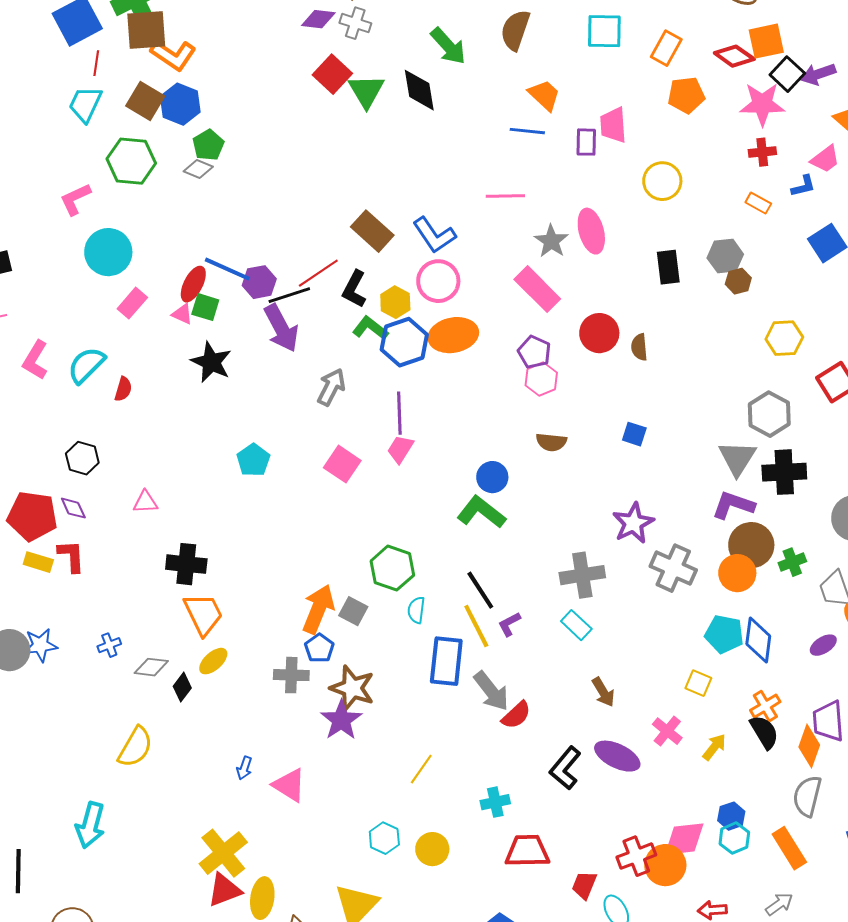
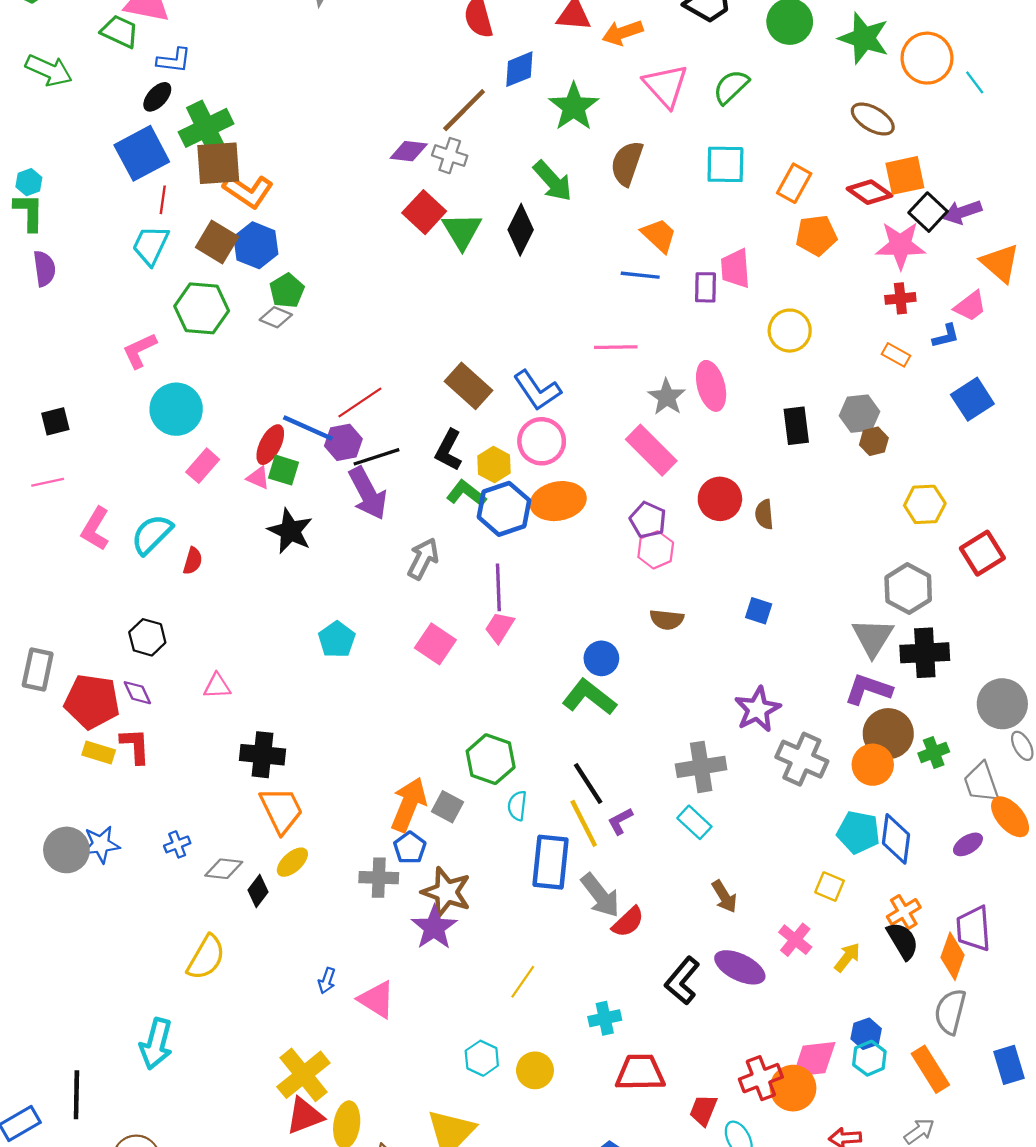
black diamond: (419, 90) -> (521, 230), turned 36
red line: (318, 273) -> (360, 403), moved

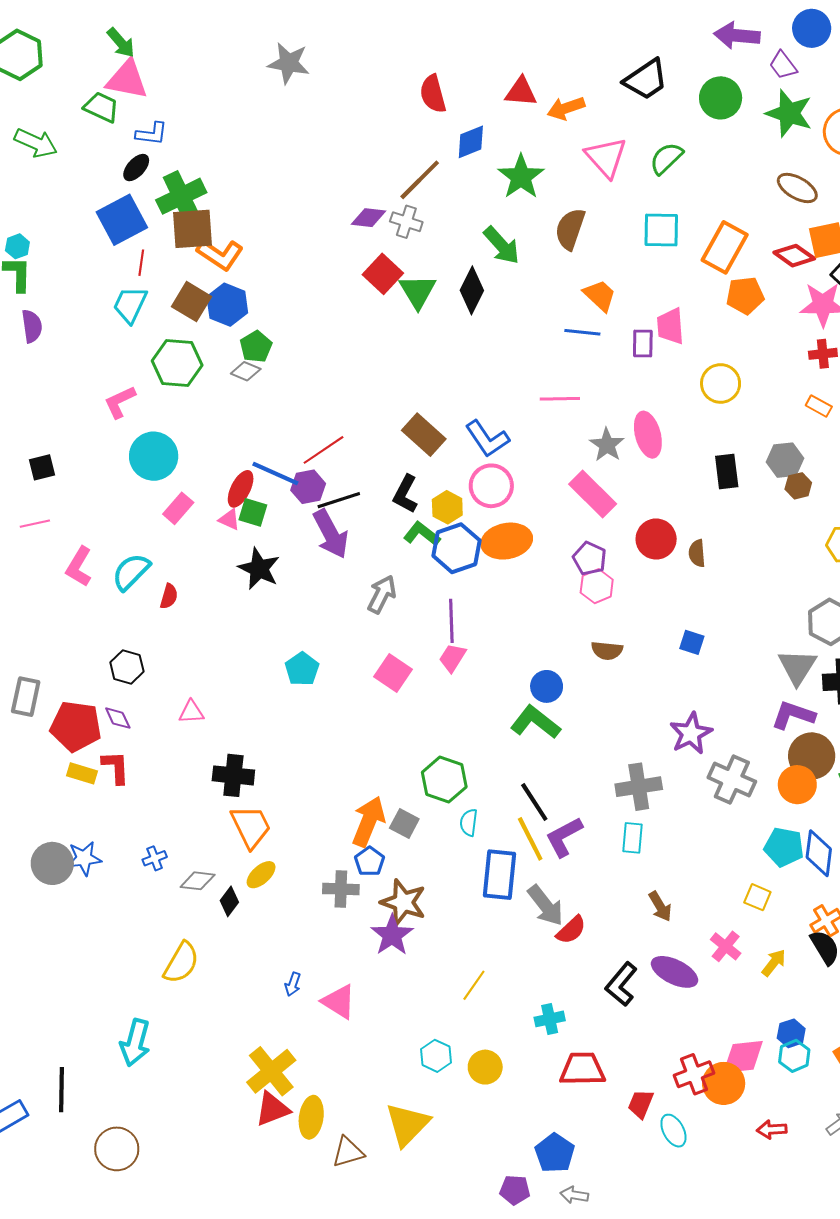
orange rectangle: (794, 183) -> (725, 247), size x1.4
purple L-shape: (620, 821) -> (564, 837), size x1.6
cyan rectangle: (694, 822) -> (633, 838), turned 52

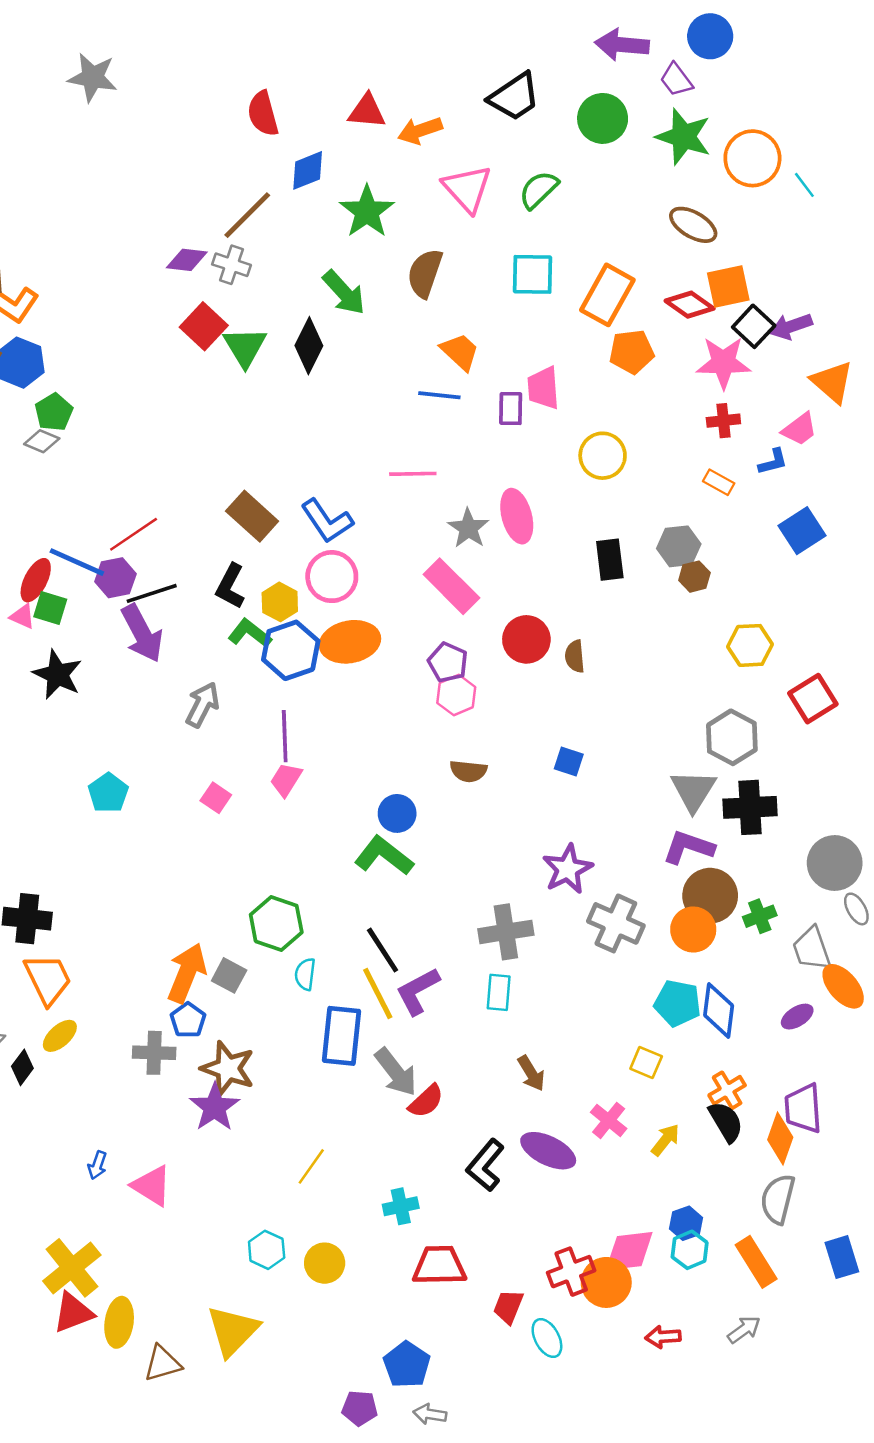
pink square: (393, 673) -> (216, 798), size x0.7

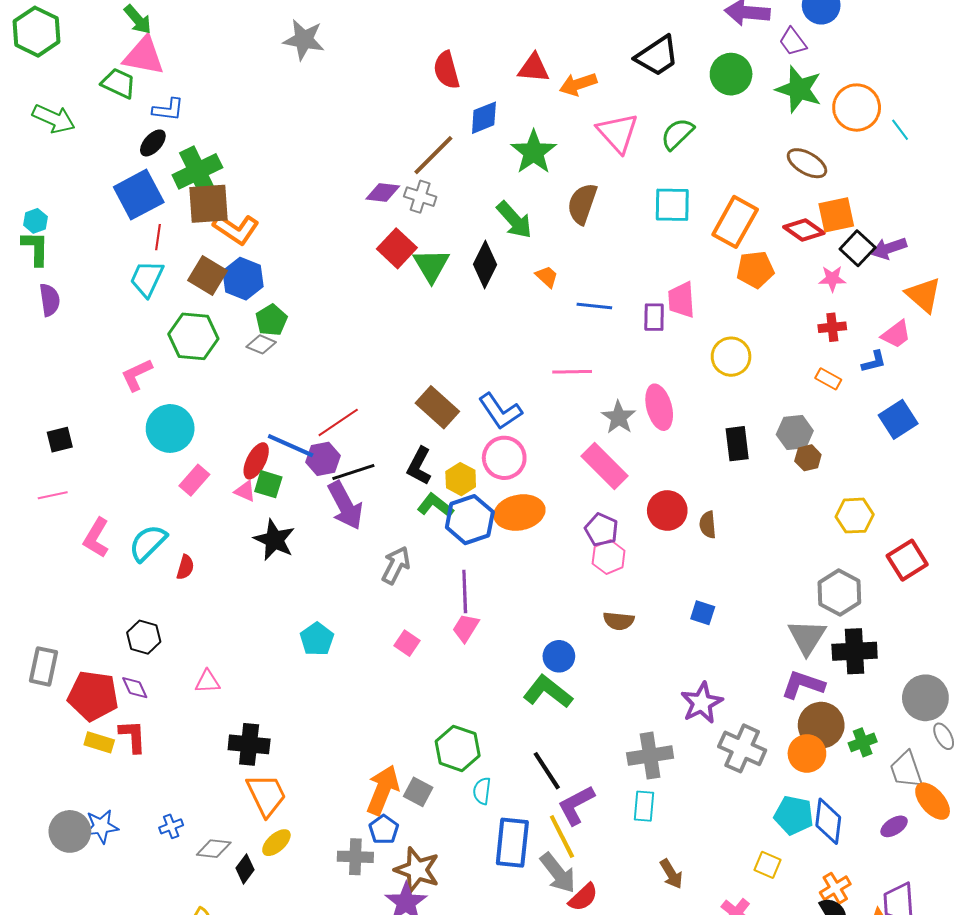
orange trapezoid: (460, 352) -> (547, 277), moved, size x0.7
pink star: (723, 363) -> (832, 279), size x0.6
yellow line: (378, 994) -> (562, 837), moved

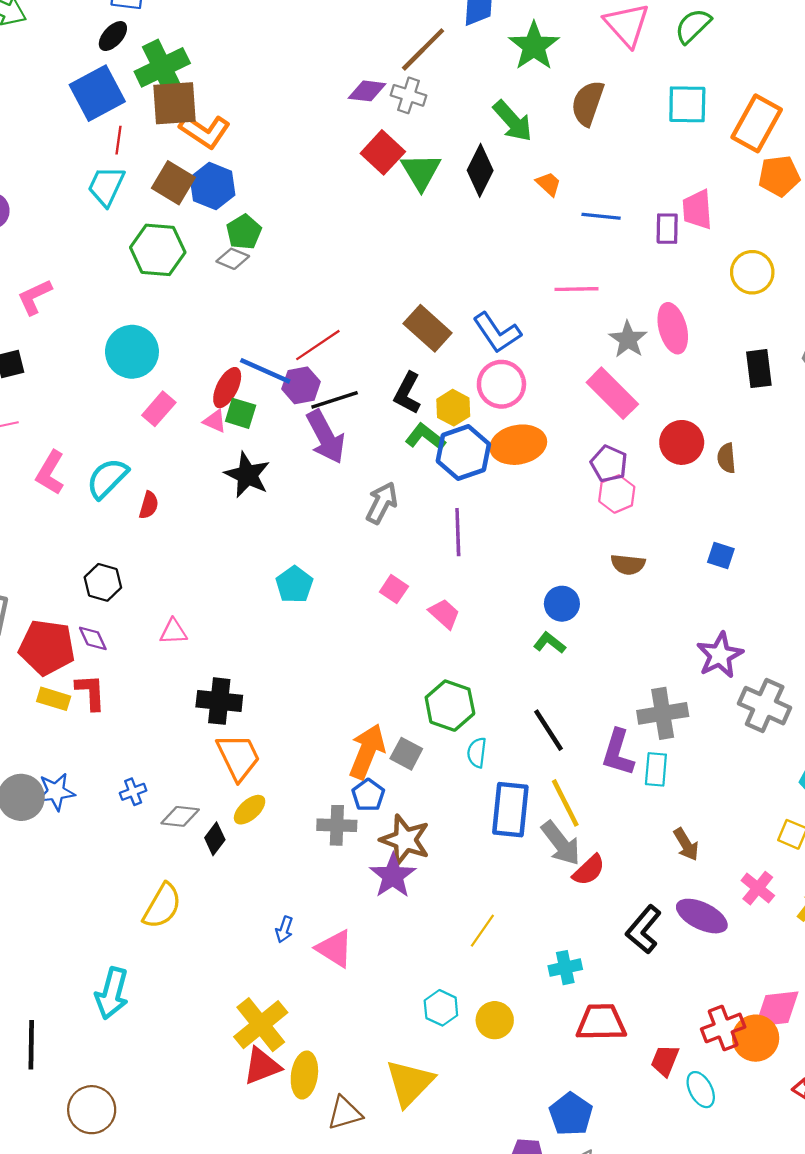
pink L-shape: (137, 375) -> (35, 297), moved
pink trapezoid: (466, 628) -> (444, 614), moved, turned 100
green L-shape: (548, 692) -> (550, 643), size x0.6
purple L-shape: (576, 805) -> (618, 753), moved, turned -45

